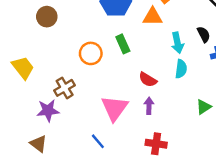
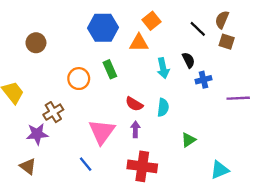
cyan semicircle: (181, 69) -> (163, 107), moved
green triangle: (204, 107) -> (188, 140), moved
red cross: (156, 144) -> (142, 166), size x1.4

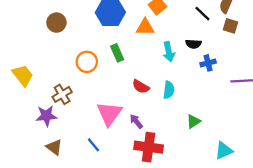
brown circle: (36, 43) -> (56, 23), moved
black semicircle: (188, 60) -> (193, 44), turned 120
purple arrow: (135, 129) -> (136, 121), moved, turned -40
brown triangle: (28, 166) -> (54, 147), moved

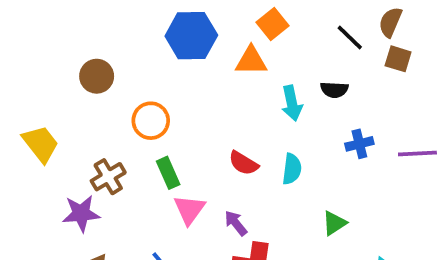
brown circle: (56, 23) -> (97, 76), moved
green rectangle: (117, 53) -> (168, 173), moved
blue cross: (208, 63) -> (359, 144), moved
pink triangle: (109, 113) -> (189, 210), size x0.7

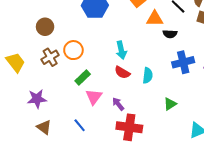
orange triangle: (251, 61) -> (155, 19), moved
cyan arrow: (292, 103) -> (121, 50), moved
blue cross: (359, 144) -> (183, 62), size x1.5
green rectangle: (168, 173) -> (83, 78), turned 70
brown cross: (108, 177) -> (50, 57), moved

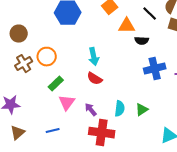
cyan semicircle: (148, 75) -> (120, 109), moved
blue line: (80, 125) -> (53, 131), turned -64
brown triangle: (44, 127) -> (18, 133), turned 42

